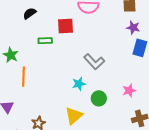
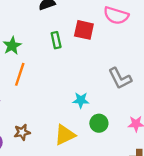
green rectangle: (45, 41) -> (56, 40), turned 64
gray L-shape: (94, 62) -> (120, 78), moved

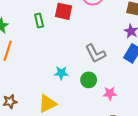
green circle: (99, 123) -> (89, 80), moved

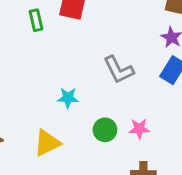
green circle: (89, 80) -> (105, 130), moved

